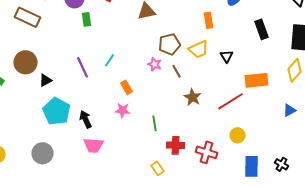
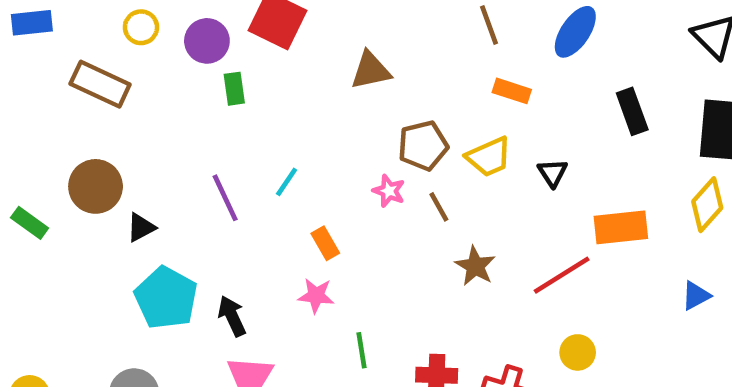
orange rectangle: (208, 20) -> (512, 91), turned -63
green line: (154, 123) -> (362, 350), moved

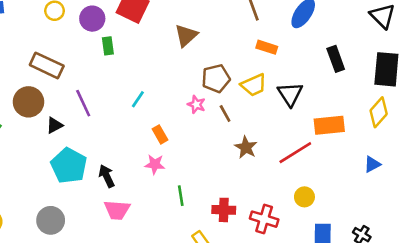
brown triangle: (371, 70) -> (186, 35), turned -30
brown rectangle: (100, 84) -> (47, 65), moved
black triangle: (553, 173) -> (290, 94), size x1.5
purple line: (225, 198) -> (83, 103), moved

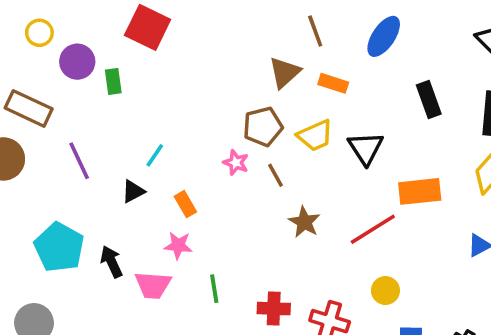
purple circle: (92, 19) -> (77, 62), moved
brown triangle: (186, 35) -> (285, 72), moved
black triangle: (55, 125) -> (133, 191), moved
pink trapezoid: (117, 210) -> (153, 285), moved

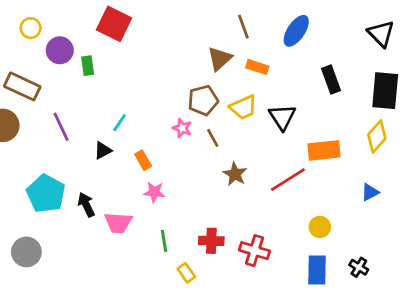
pink star: (178, 245) -> (154, 192), moved
green line: (214, 289) -> (164, 241), moved
yellow circle: (385, 291) -> (320, 227), moved

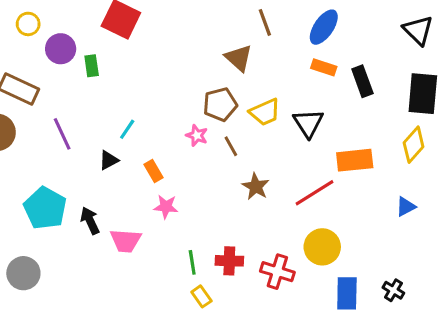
brown triangle: (220, 59) -> (239, 58), turned -36
orange rectangle: (257, 67) -> (324, 67), moved
yellow circle: (320, 227) -> (322, 247), moved, size x1.5
green line: (164, 241) -> (192, 262), moved

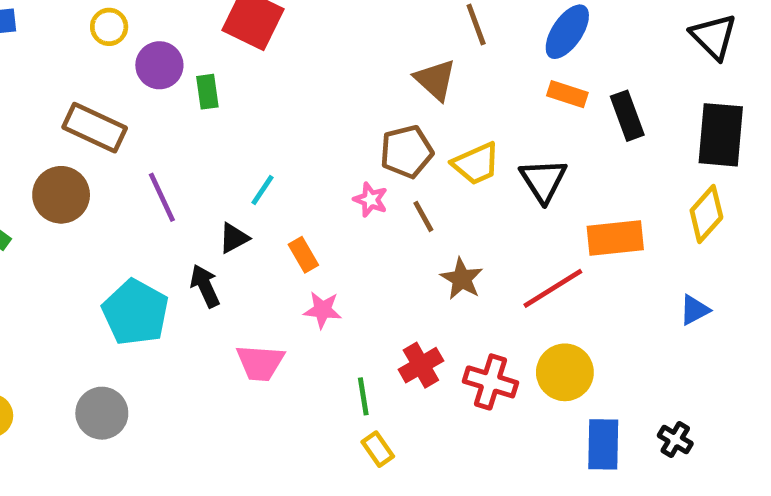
black arrow: (90, 221) -> (205, 286), moved
red cross: (229, 261) -> (421, 365), moved, turned -32
red cross: (277, 272) -> (491, 382), moved

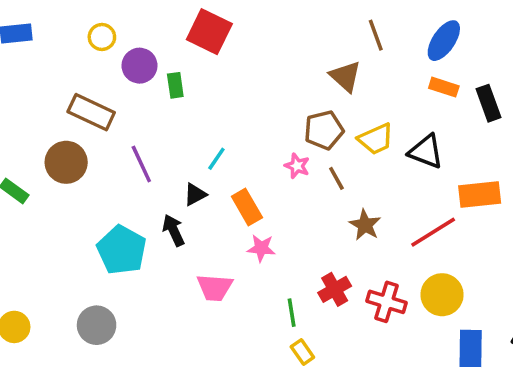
black triangle: (543, 180) -> (426, 152), turned -36
orange rectangle: (303, 255) -> (247, 207), size x1.4

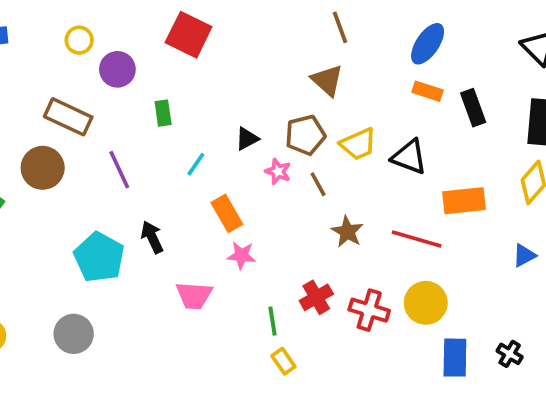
brown line: (376, 35) -> (340, 27), moved
green rectangle: (175, 85) -> (163, 113), moved
black triangle: (195, 194) -> (247, 139), moved
red line: (433, 232) -> (417, 239), turned 48

